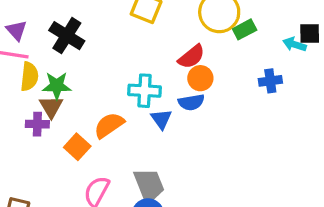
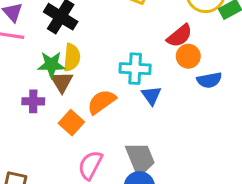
yellow semicircle: (29, 77) -> (72, 57), moved
blue semicircle: (191, 102) -> (209, 80), moved
brown triangle: (51, 107) -> (62, 82), moved

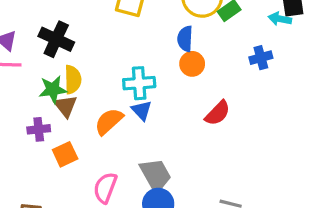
red semicircle: (180, 36) -> (218, 113), moved
blue semicircle: (209, 80) -> (185, 39), moved, turned 110
blue triangle: (151, 95) -> (142, 110), moved
orange square: (71, 123) -> (65, 154), moved, turned 30

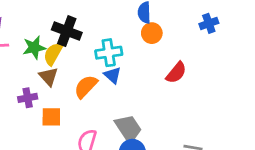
black cross: (56, 39) -> (67, 31), moved
yellow semicircle: (73, 80) -> (53, 54), turned -145
green star: (53, 89) -> (34, 48), moved
orange square: (65, 154) -> (51, 117), turned 30

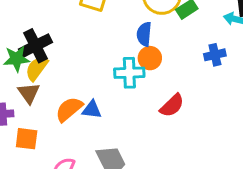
black cross: (67, 31) -> (35, 46), moved, turned 36
cyan cross: (109, 53) -> (129, 73), moved
blue triangle: (113, 75) -> (92, 110), moved, turned -42

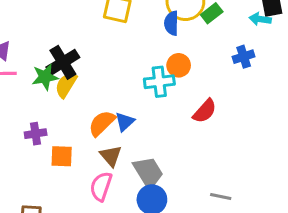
blue semicircle: (144, 34) -> (171, 23), moved
brown triangle: (29, 93) -> (111, 156), moved
blue triangle: (92, 110) -> (125, 122), turned -45

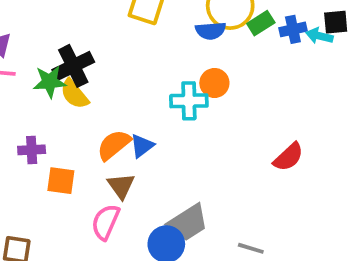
blue semicircle: (171, 23) -> (211, 31), turned -100
blue cross: (244, 57) -> (293, 29), moved
yellow semicircle: (66, 85) -> (74, 94), turned -76
red semicircle: (205, 111) -> (288, 157), moved
gray trapezoid: (148, 172) -> (188, 223), moved, turned 84

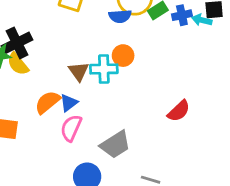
brown triangle: (121, 186) -> (79, 71), moved
pink semicircle: (106, 222) -> (71, 128), moved
gray trapezoid: (188, 223) -> (115, 145), moved

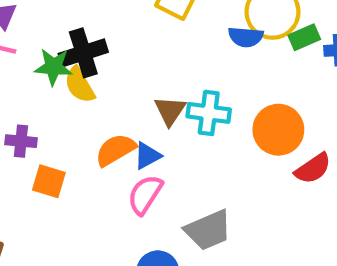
orange circle: (123, 56) -> (278, 130), moved, size x1.5
red semicircle: (179, 111) -> (313, 168), moved

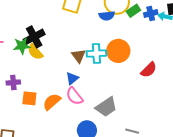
orange circle: (278, 130) -> (118, 51), moved
orange semicircle: (115, 150) -> (52, 102), moved
pink semicircle: (145, 195) -> (74, 96), turned -60

